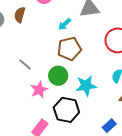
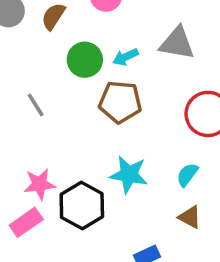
green circle: (58, 76) -> (85, 60), moved
pink star: (39, 90) -> (40, 184), moved

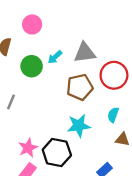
gray triangle: (177, 43) -> (85, 53), moved
brown pentagon: (120, 102) -> (80, 87), moved
gray line: (36, 105) -> (11, 102), turned 72

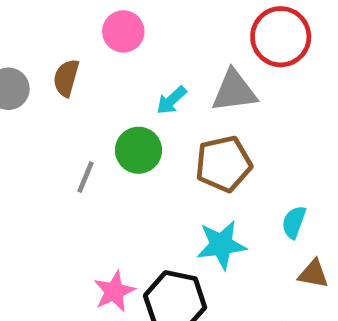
green circle: (32, 66) -> (138, 150), moved
red circle: (114, 75) -> (281, 37), moved
gray line: (11, 102) -> (86, 177), moved

